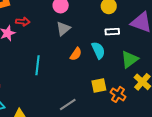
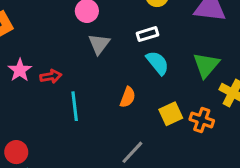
red arrow: (23, 22) -> (51, 76), moved
white rectangle: (112, 32) -> (147, 34), moved
orange semicircle: (76, 54) -> (128, 97), moved

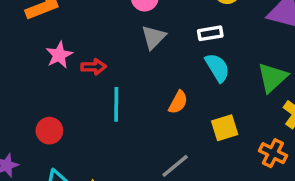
orange cross: (202, 120) -> (273, 153), moved
red circle: (16, 152) -> (49, 131), moved

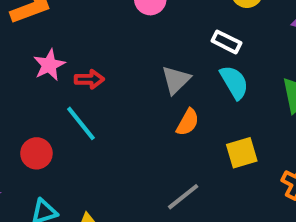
white rectangle: (210, 33) -> (226, 42), turned 35
gray triangle: (154, 37) -> (176, 80), moved
cyan line: (116, 104) -> (81, 123), moved, turned -40

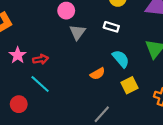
gray triangle: (176, 80) -> (77, 32), moved
cyan semicircle: (234, 82) -> (121, 59), moved
orange semicircle: (188, 122) -> (98, 74), turned 40

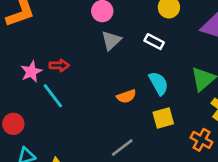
pink star: (18, 55) -> (31, 72), moved
red circle: (19, 104) -> (13, 124), moved

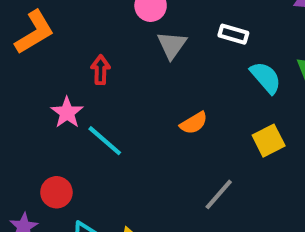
red arrow: (59, 65) -> (100, 70), moved, turned -78
cyan semicircle: (159, 83) -> (266, 78), moved
orange semicircle: (126, 96) -> (194, 123), moved

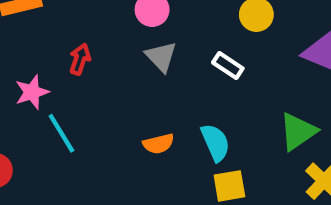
gray triangle: (172, 45) -> (161, 57), turned -36
cyan semicircle: (266, 78) -> (215, 143), moved

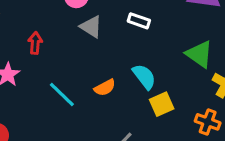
green triangle: (298, 132) -> (199, 54), turned -36
cyan line: (61, 133) -> (62, 94), moved

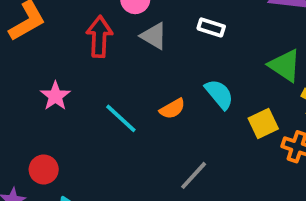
red arrow: (35, 43) -> (99, 37), moved, size x1.5
yellow square: (162, 104) -> (263, 123), moved

